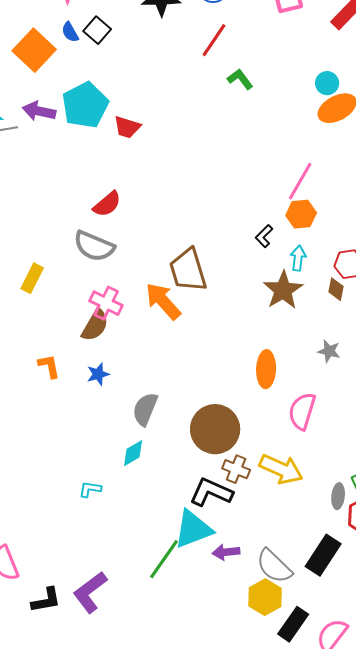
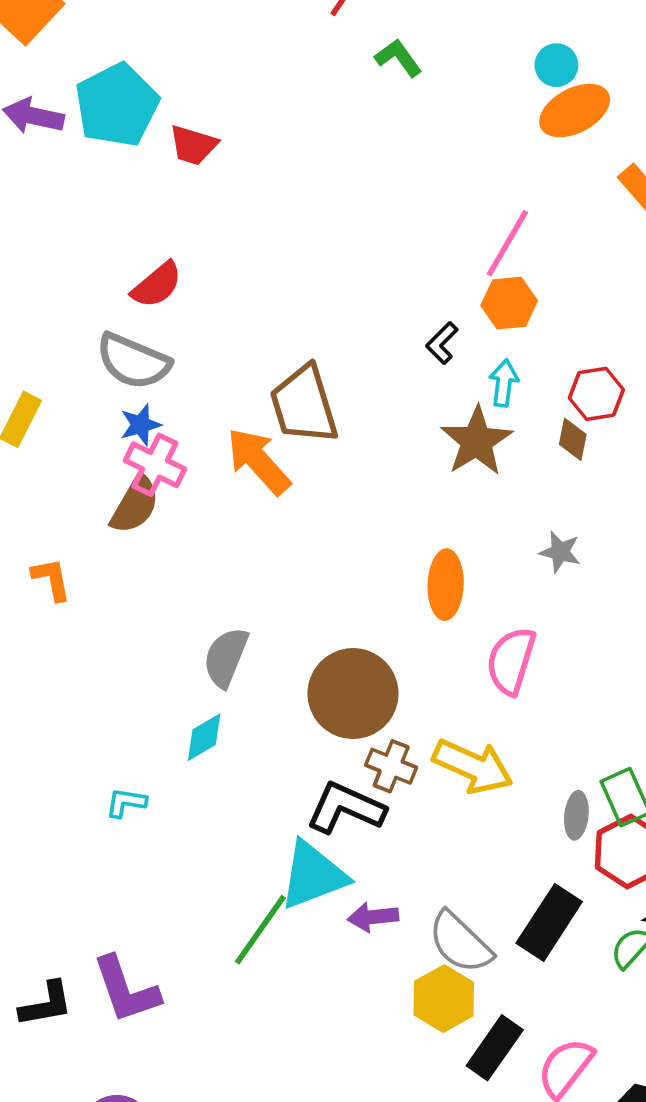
blue star: (98, 374) -> (140, 425), moved
purple L-shape: (90, 592) -> (126, 990), turned -72

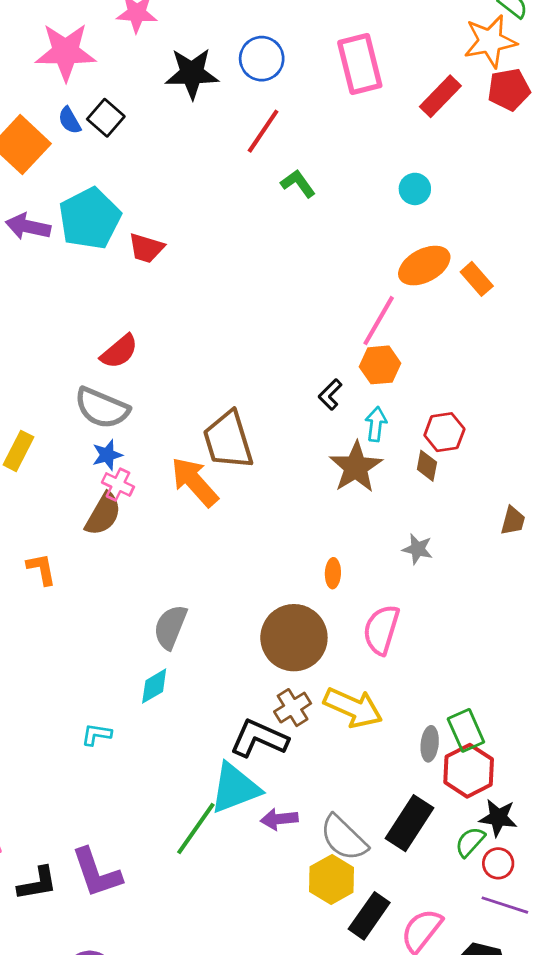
orange ellipse: (575, 111) -> (424, 266), moved
pink cross: (155, 465) -> (118, 485), size x0.7
orange ellipse: (446, 585) -> (333, 573), size x0.6
brown circle: (353, 694) -> (294, 638), moved
brown cross: (391, 766) -> (293, 708), turned 36

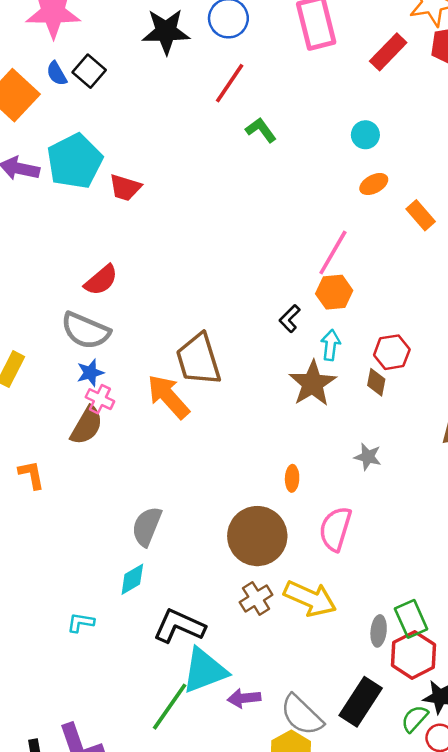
orange ellipse: (424, 266) -> (374, 184), moved, size x0.6
black L-shape: (259, 738) -> (179, 626), moved

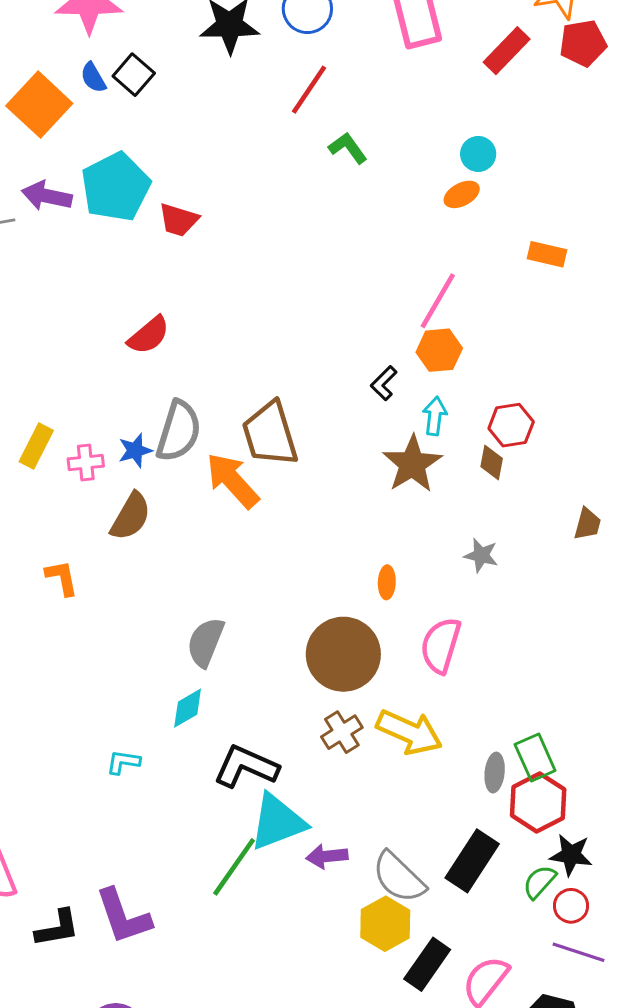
orange ellipse: (374, 184) -> (462, 194), moved
orange rectangle: (421, 215) -> (547, 254), turned -36
gray semicircle: (85, 331) -> (179, 431), moved, turned -96
pink cross: (100, 399) -> (86, 462), moved, turned -32

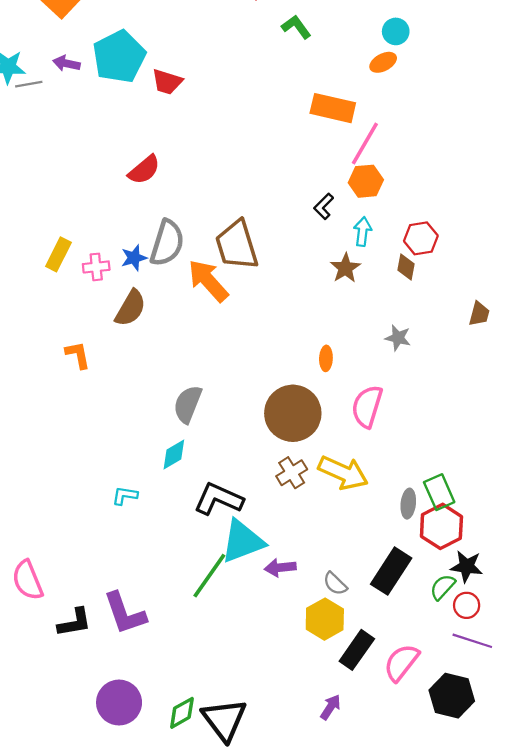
purple arrow: (47, 196) -> (66, 63), size x0.7
orange rectangle: (547, 254) -> (333, 108), moved, size x1.5
brown star: (412, 464) -> (345, 268), size x0.7
gray semicircle: (399, 877) -> (335, 584), size x0.6

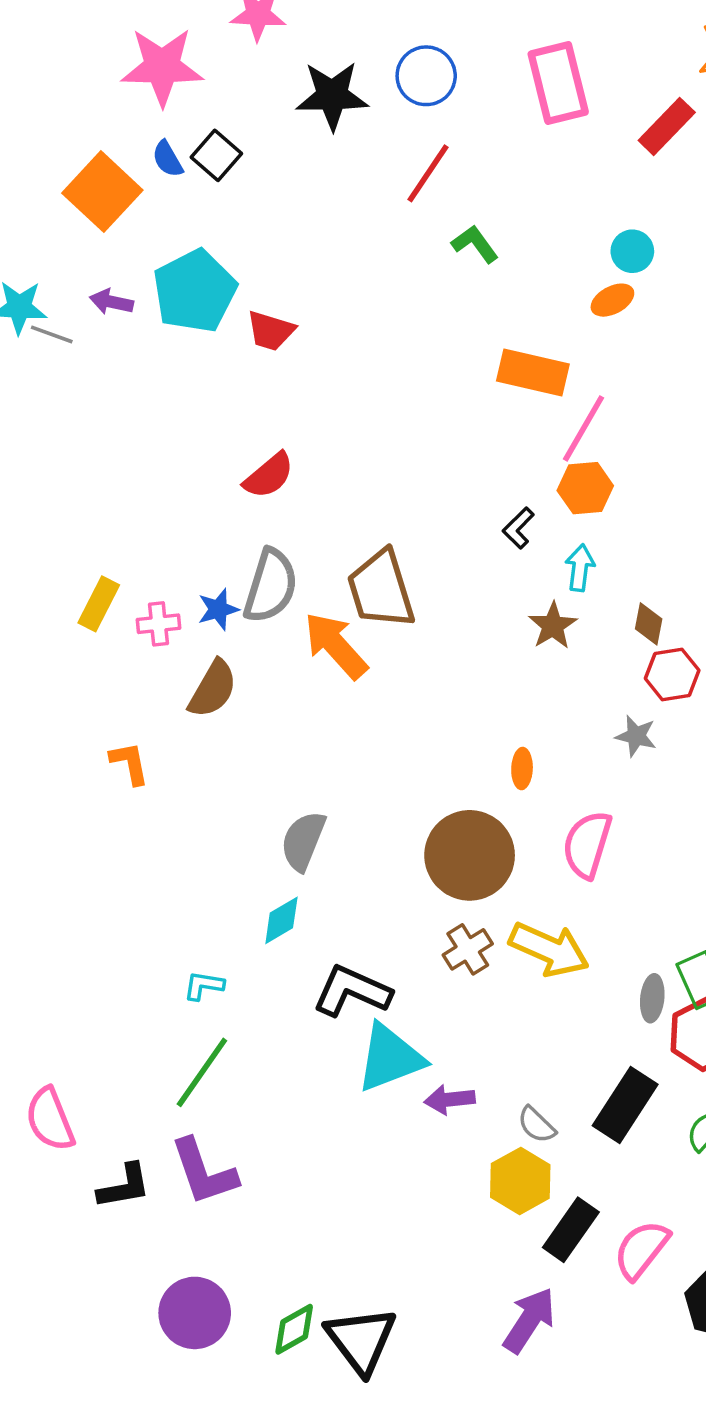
gray line: (29, 84) -> (52, 334), turned 30
red semicircle: (144, 170) -> (269, 476), moved
red hexagon: (421, 238) -> (672, 674), moved
green line: (209, 576) -> (202, 1072), moved
purple arrow: (331, 707) -> (529, 1320), size x1.6

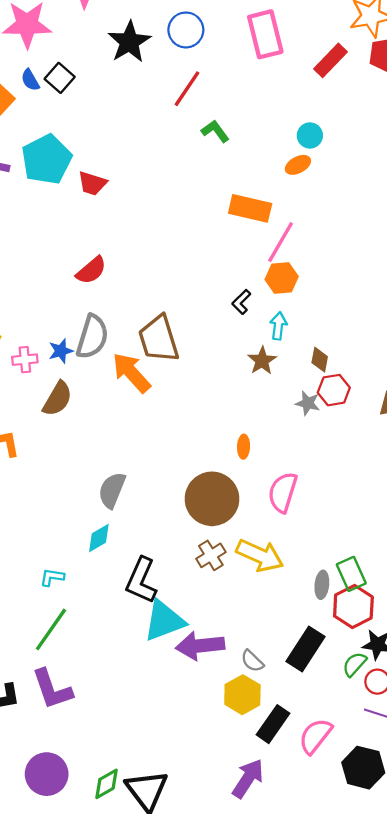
black star: (332, 96) -> (129, 42), turned -30
gray star: (636, 736) -> (308, 403), moved
black L-shape: (352, 991) -> (141, 580), turned -90
purple arrow: (450, 1100) -> (200, 646), size x1.6

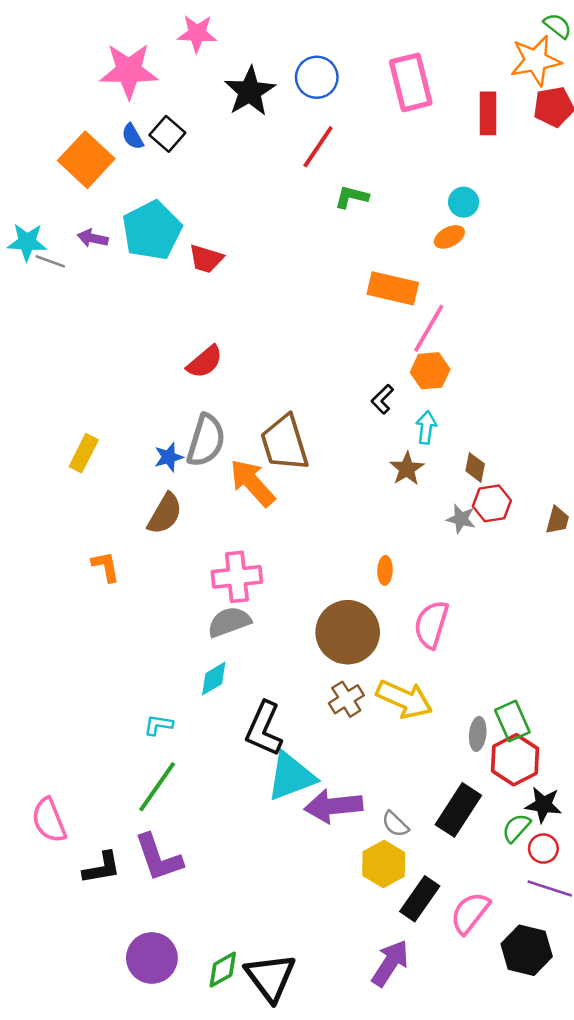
red rectangle: (331, 60) -> (488, 113), turned -44
green L-shape: (215, 131) -> (352, 197), turned -40
pink cross: (25, 360) -> (237, 577), moved, size x1.6
gray semicircle: (112, 490) -> (229, 622), turned 48

